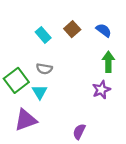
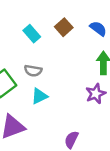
cyan triangle: (40, 92) -> (39, 96), moved, turned 35

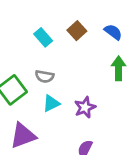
purple star: (96, 94) -> (85, 107), moved

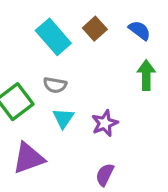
cyan rectangle: (43, 37) -> (53, 37), size x1.5
cyan triangle: (51, 103) -> (63, 118), turned -30

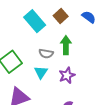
green arrow: (146, 75) -> (66, 45), moved
gray semicircle: (55, 85) -> (46, 53), moved

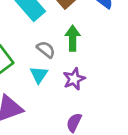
gray semicircle: (46, 53) -> (46, 49), turned -152

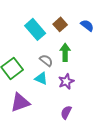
cyan triangle: (39, 75) -> (41, 78), turned -40

